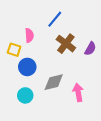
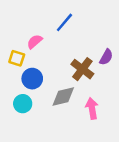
pink semicircle: (29, 35) -> (35, 42), turned -128
brown cross: (66, 44) -> (82, 69), moved
cyan circle: (25, 95) -> (23, 104), moved

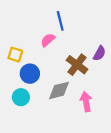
blue line: (64, 22) -> (60, 21), turned -54
pink semicircle: (35, 42) -> (48, 40), moved

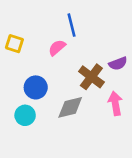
purple semicircle: (99, 53) -> (118, 64), turned 40
yellow square: (15, 55) -> (14, 44), moved
pink arrow: (86, 102) -> (115, 103), moved

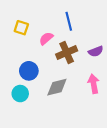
blue line: (72, 25) -> (69, 21), moved
yellow square: (14, 44) -> (21, 28), moved
brown cross: (91, 77) -> (67, 53), moved, turned 30

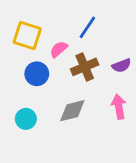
blue line: (69, 21) -> (87, 27), turned 48
yellow square: (21, 28) -> (27, 36), size x1.5
blue circle: (29, 71) -> (37, 74), moved

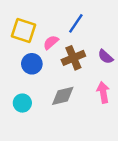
purple semicircle: (121, 66) -> (106, 57), turned 63

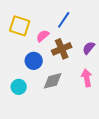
purple semicircle: (106, 57) -> (89, 48), turned 88
blue circle: (32, 64) -> (34, 61), moved

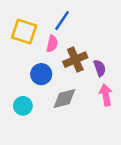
blue line: (64, 20) -> (62, 21), moved
pink semicircle: (43, 36) -> (52, 44), turned 144
purple semicircle: (89, 48) -> (100, 68), moved, turned 120

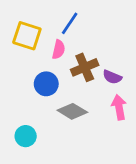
purple semicircle: (100, 68) -> (112, 77), turned 133
gray diamond: (64, 99) -> (72, 111), turned 45
cyan circle: (23, 106) -> (26, 136), moved

